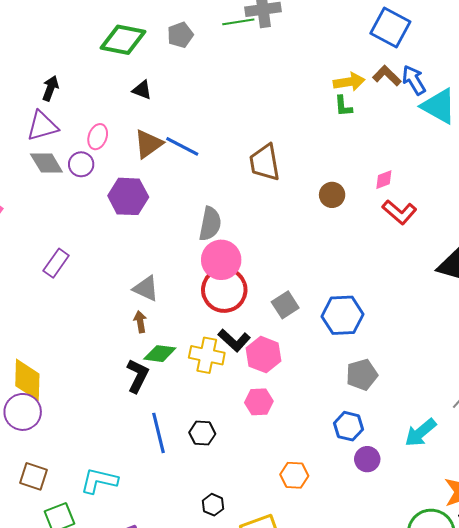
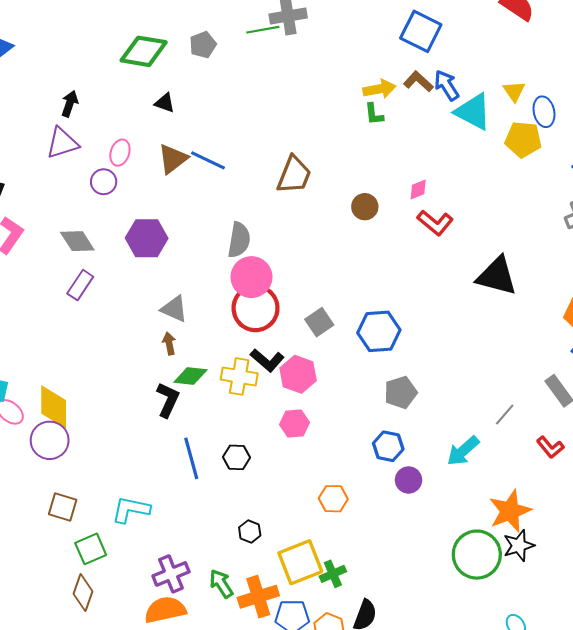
brown trapezoid: (265, 162) -> (294, 175), turned -147
gray diamond: (46, 163) -> (77, 241), moved
purple hexagon: (128, 196) -> (147, 238), moved

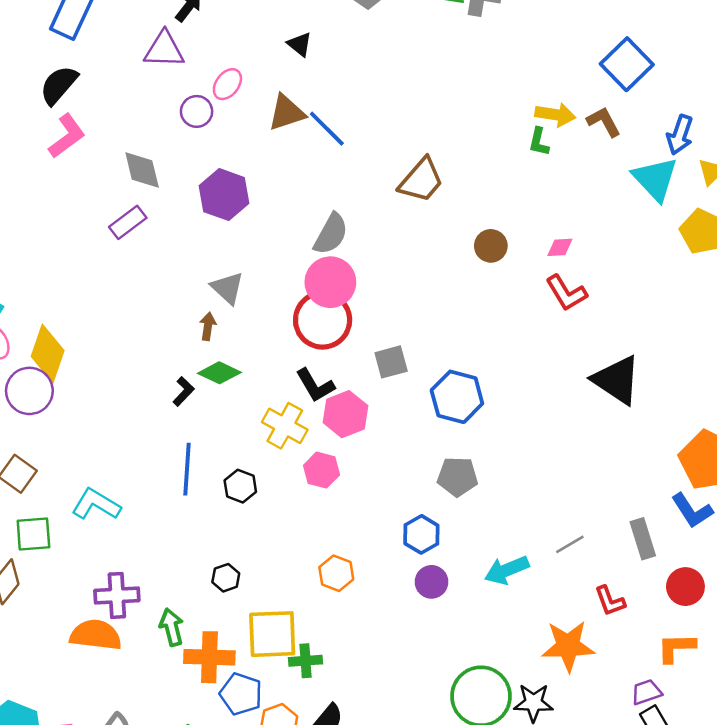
blue arrow: (447, 85) -> (680, 135), moved, turned -148
yellow cross: (239, 376) -> (285, 426), moved
black L-shape: (168, 400) -> (183, 391), size x0.7
orange star: (510, 511) -> (568, 646), moved

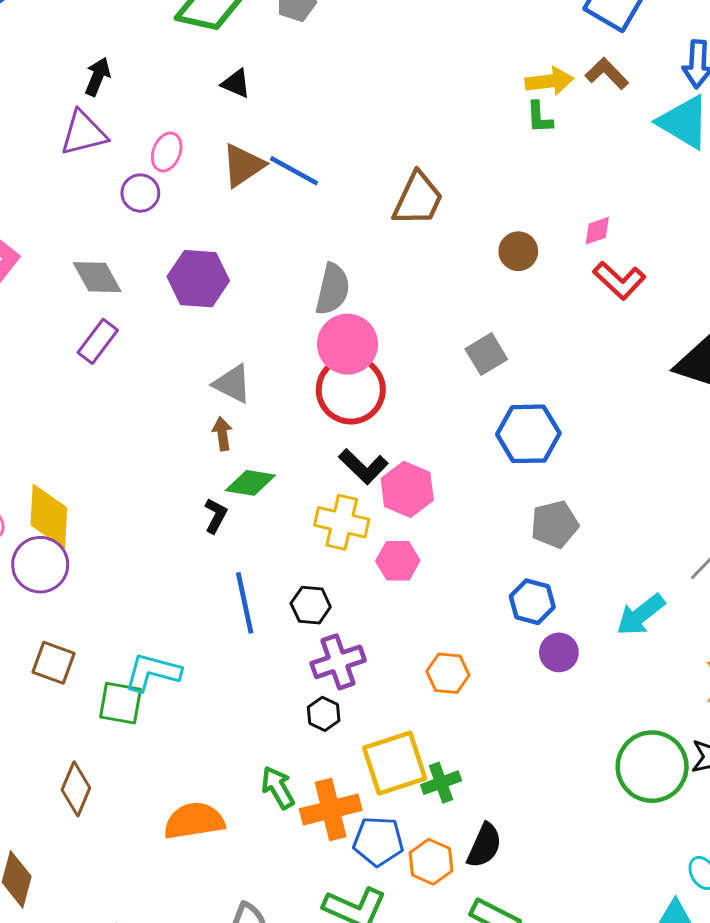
gray square: (391, 362) -> (486, 354), moved
green square: (33, 534) -> (121, 703), moved, turned 30
purple cross: (117, 595) -> (338, 662), moved

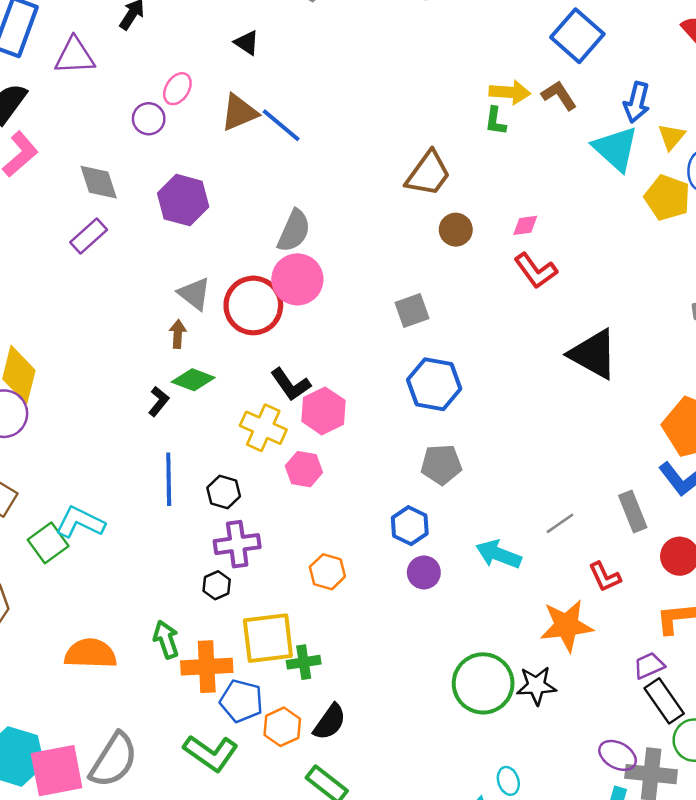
purple triangle: (84, 133) -> (75, 56), moved
brown trapezoid: (418, 199) -> (428, 174), moved
red circle: (351, 390) -> (253, 305), moved
cyan arrow: (641, 615) -> (499, 554), turned 48
green square: (121, 703) -> (48, 543), turned 33

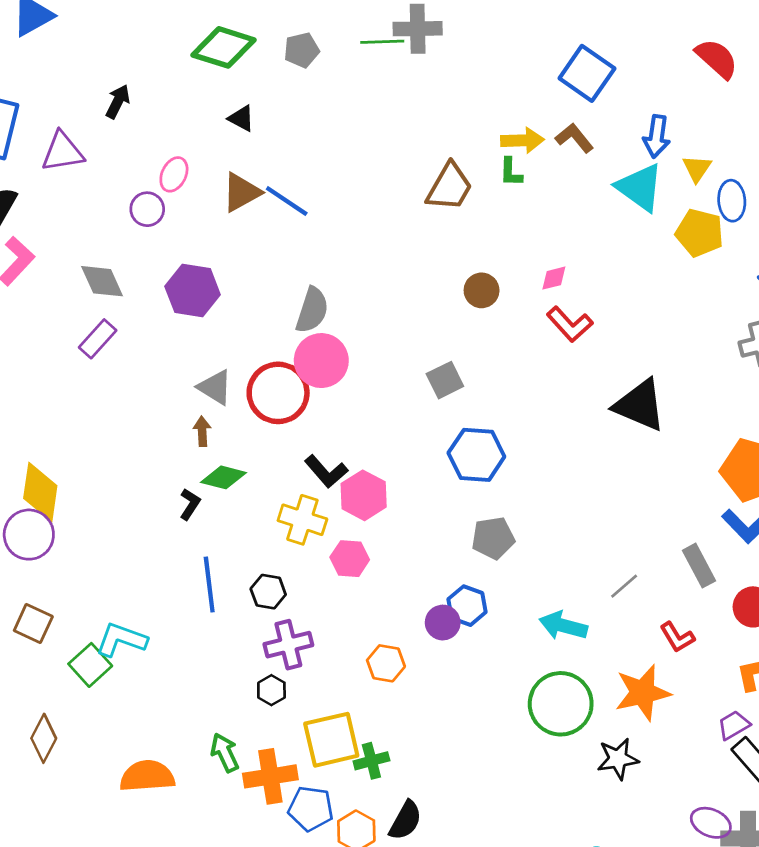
brown trapezoid: (428, 174) -> (449, 187), moved
purple circle: (424, 572) -> (443, 623), moved
green circle: (483, 683) -> (561, 704), moved

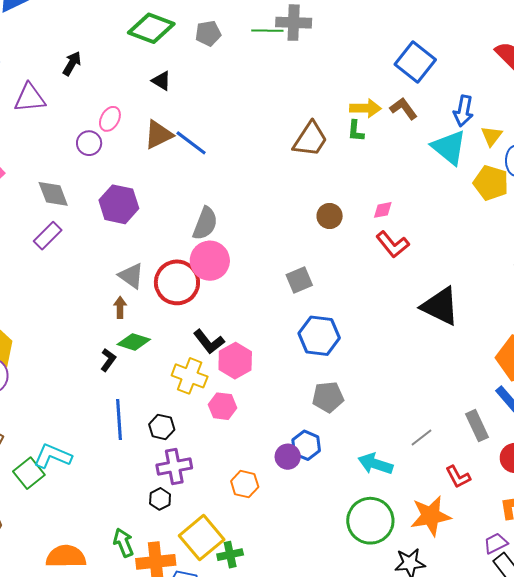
yellow square: (331, 740) -> (202, 538), turned -30

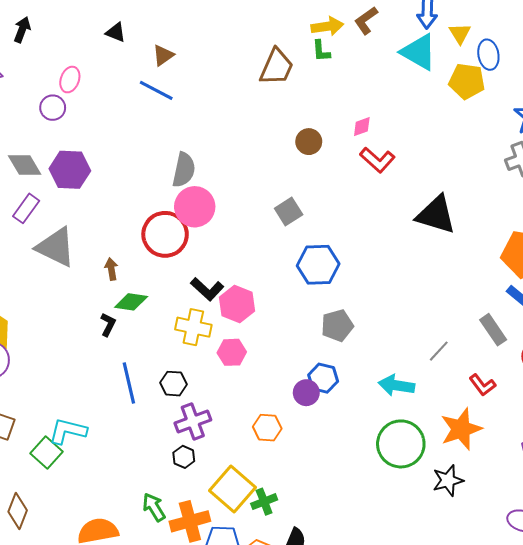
brown L-shape: (404, 109) -> (366, 20), turned -80
brown triangle: (158, 135) -> (163, 55), moved, size x0.7
purple hexagon: (119, 204) -> (70, 170), moved
gray triangle: (131, 276) -> (56, 247), moved, size x1.5

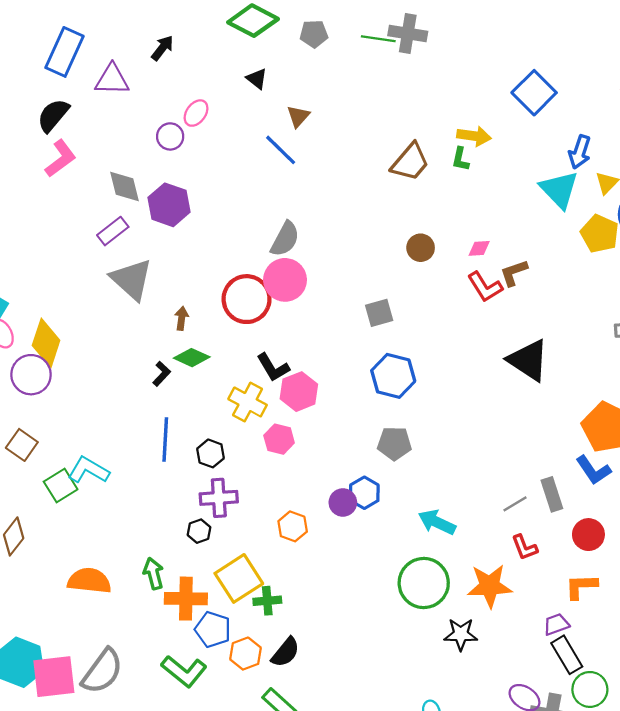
brown L-shape: (366, 20) -> (514, 273), moved
brown triangle: (163, 55) -> (298, 116), turned -30
gray line: (439, 351) -> (515, 504), moved

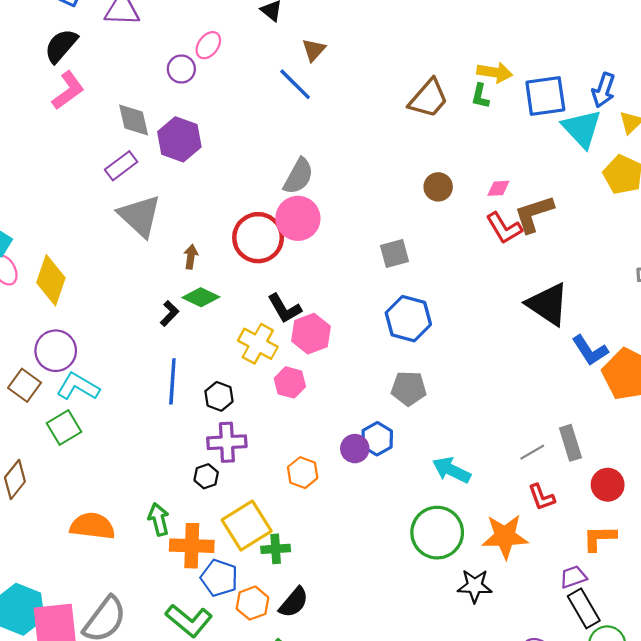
blue square: (534, 93) -> (545, 96), moved, turned 36
brown L-shape: (514, 273) -> (534, 214), size x1.4
purple circle: (31, 375) -> (56, 351), moved
cyan L-shape: (88, 470) -> (78, 387), moved
blue L-shape: (593, 470) -> (590, 350), moved

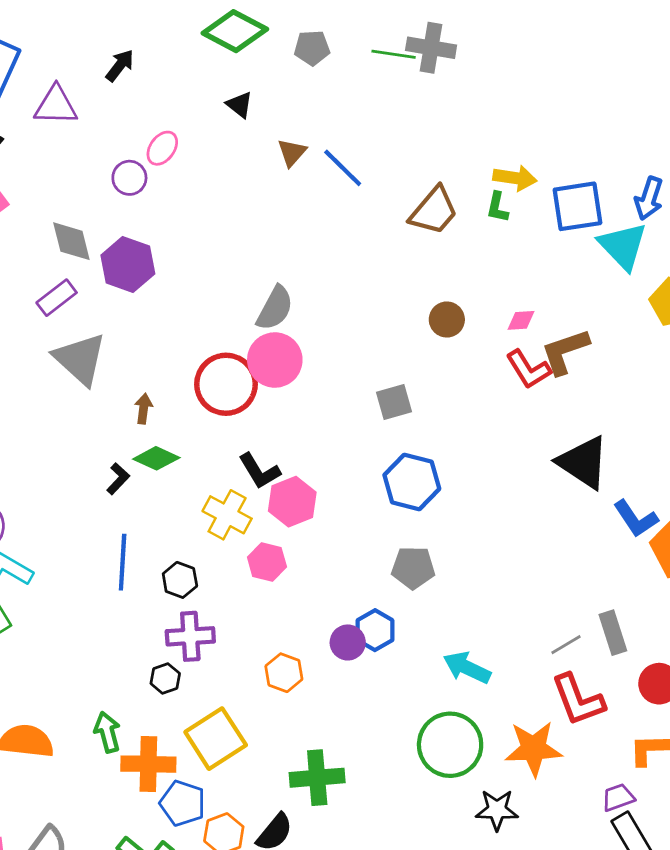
blue line: (295, 84) -> (343, 168), moved
red L-shape: (542, 497) -> (578, 700), size x1.6
green cross: (276, 549) -> (317, 778), moved, size x1.5

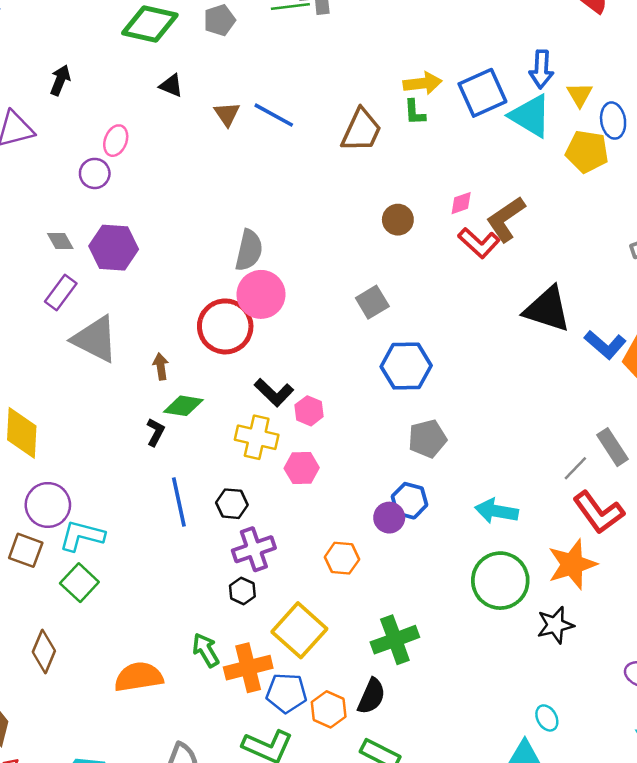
gray diamond: (71, 241) -> (60, 241), size x0.7
pink hexagon: (292, 502) -> (309, 411), size x0.7

